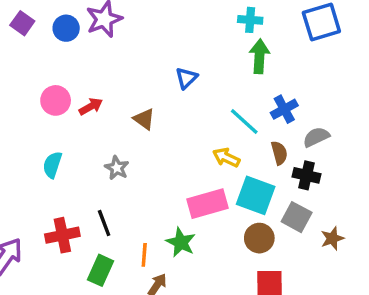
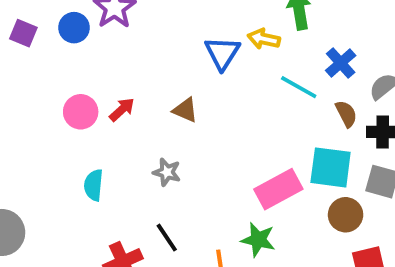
blue triangle: (186, 78) -> (222, 53), size x1.4
yellow arrow: (226, 157) -> (264, 39), moved

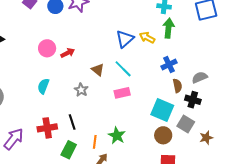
blue cross: (341, 63) -> (169, 64), moved
cyan line: (299, 87) -> (123, 69), moved
brown triangle: (185, 110) -> (98, 70), moved
pink rectangle: (278, 189) -> (122, 93), moved, size x0.7

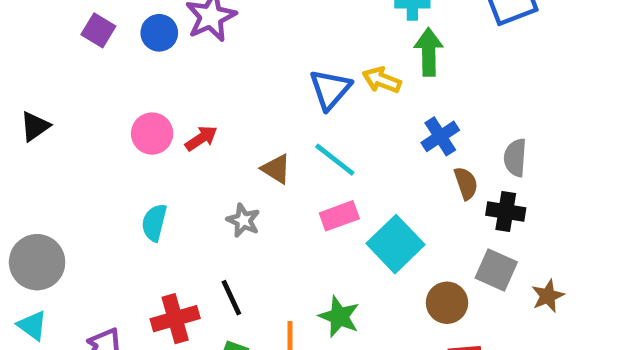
gray semicircle: (200, 77) -> (515, 158), turned -56
cyan square: (162, 110) -> (396, 244), moved, turned 30

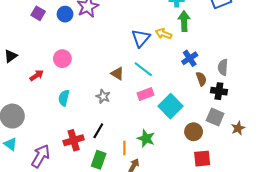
red arrow: (201, 138) -> (37, 75), moved
black line: (231, 298) -> (98, 131), turned 56

